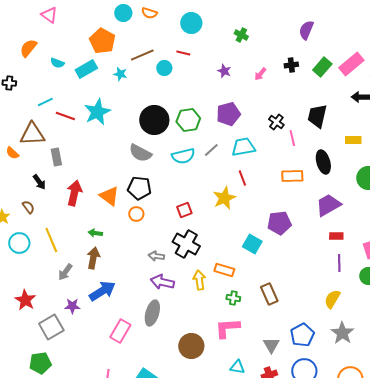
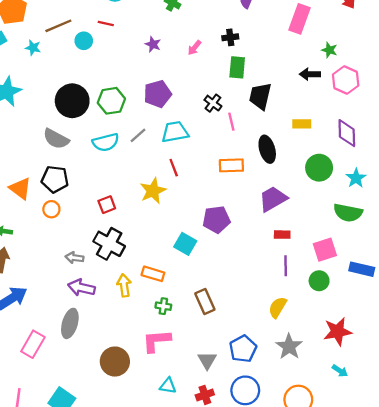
pink rectangle: (351, 64) -> (299, 19), moved, turned -30
green rectangle: (322, 67) -> (237, 67), moved, turned -36

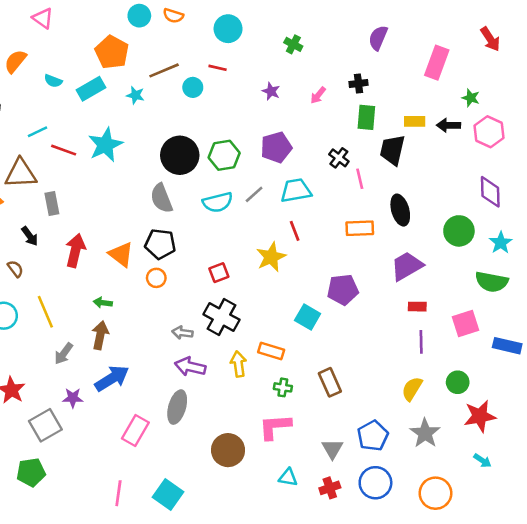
yellow rectangle: (302, 124) -> (415, 121), moved
gray semicircle: (56, 139) -> (161, 198), turned 40
green circle: (319, 281) -> (458, 382), moved

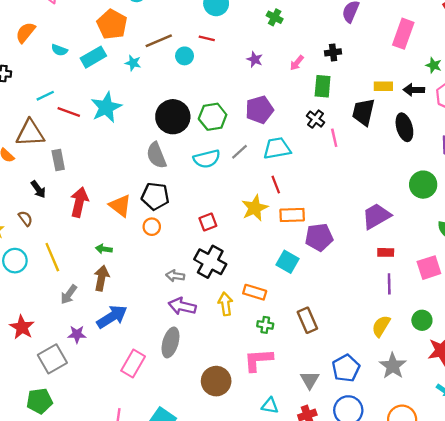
green rectangle: (366, 117) -> (323, 86), moved
black ellipse: (400, 210) -> (404, 127), moved
orange rectangle: (360, 228) -> (292, 215), moved

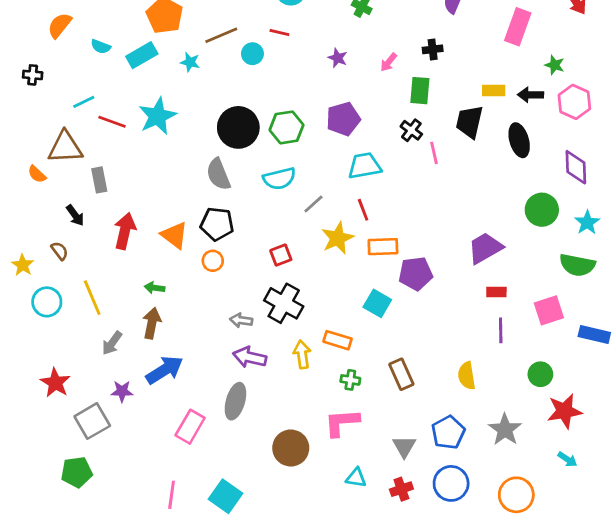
gray line: (239, 152) -> (313, 204), moved
yellow semicircle: (381, 326) -> (467, 376), moved, turned -40

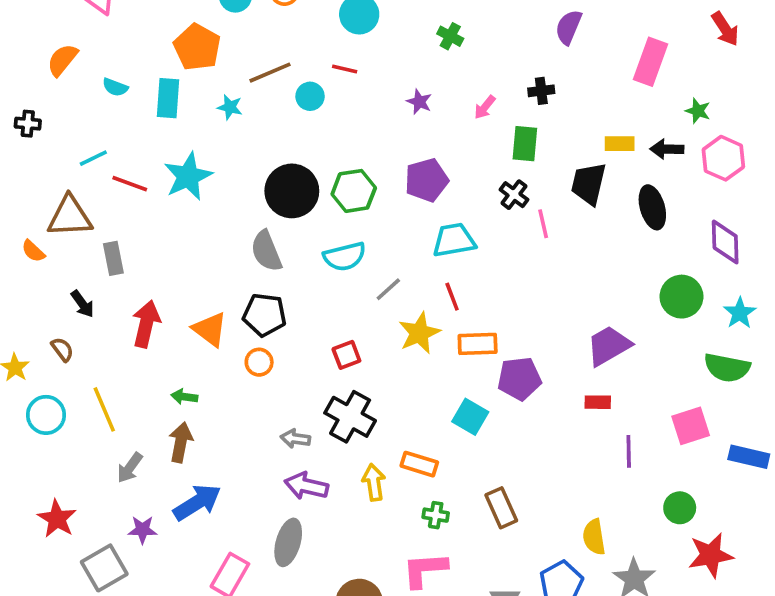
cyan rectangle: (142, 55) -> (168, 98), turned -56
red rectangle: (496, 292) -> (598, 402), moved
yellow semicircle: (467, 376) -> (594, 537), moved

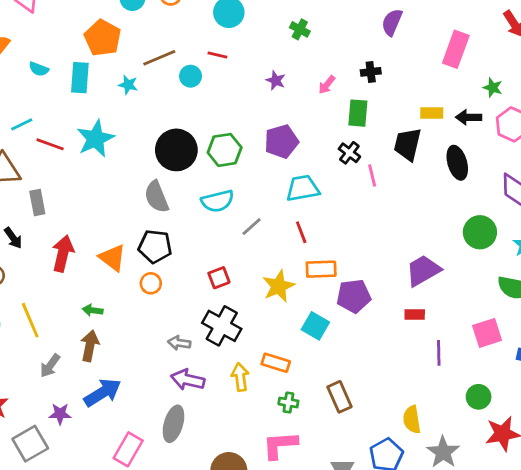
yellow star: (419, 333) -> (278, 286), moved

